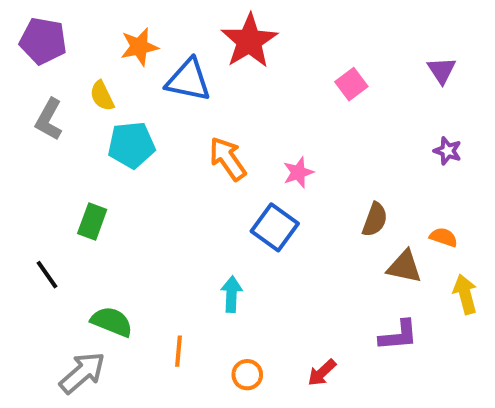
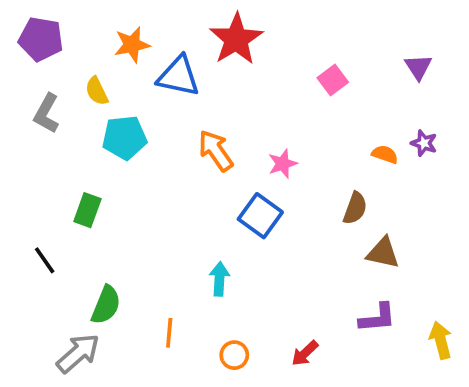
orange semicircle: (444, 237) -> (385, 154), moved
yellow arrow: (465, 294) -> (441, 340), moved
green semicircle: (112, 322) -> (106, 305), turned 90

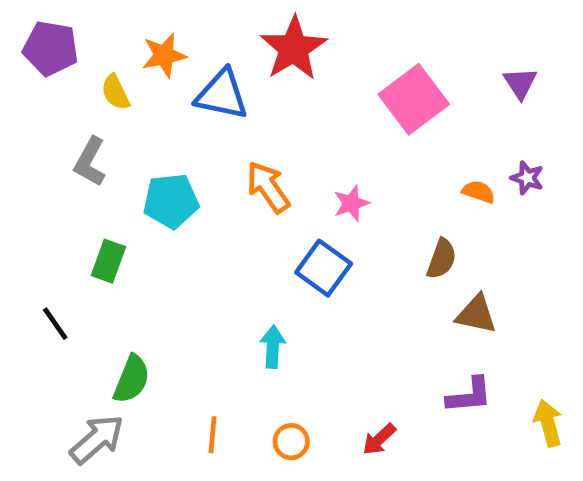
pink square: (333, 80) -> (414, 99), size x1.8
yellow semicircle: (97, 91) -> (115, 92), moved
gray L-shape: (46, 113) -> (90, 162), moved
cyan pentagon: (125, 138) -> (171, 201), moved
orange line: (169, 333) -> (213, 435), moved

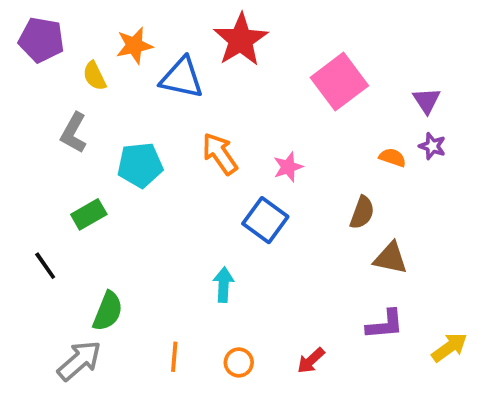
purple triangle: (520, 83) -> (427, 101), moved
green rectangle: (108, 261) -> (89, 214), turned 40
yellow arrow: (548, 423) -> (449, 347), turned 69

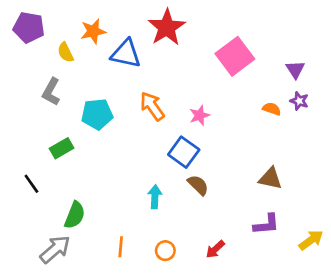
brown semicircle: (362, 213) -> (198, 185), moved, turned -65

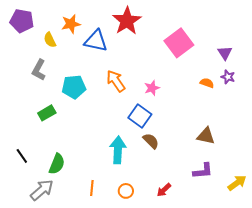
black line: (31, 184) -> (22, 156), moved
cyan arrow: (155, 197) -> (118, 150), size x1.5

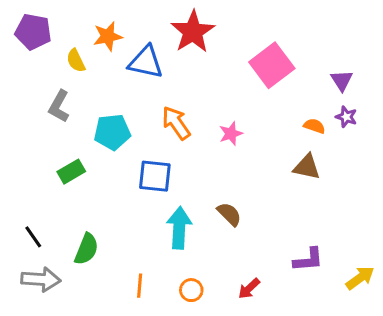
blue square: (140, 116) -> (155, 176), moved, turned -30
brown triangle: (206, 136) -> (307, 167), moved
gray arrow: (42, 190) -> (41, 279), moved, turned 45

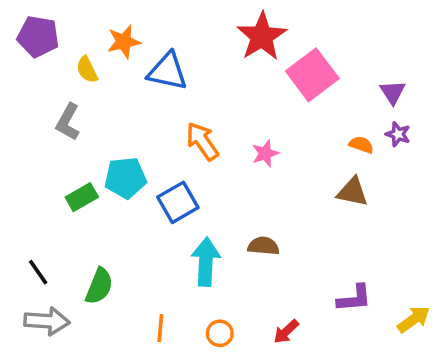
red star: (193, 32) -> (262, 36), moved
cyan pentagon: (112, 132) -> (125, 178), moved
blue square: (155, 176) -> (178, 202), turned -36
brown semicircle: (229, 214) -> (263, 246), turned -40

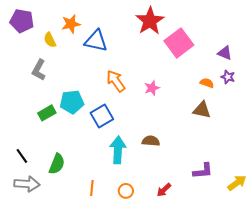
purple triangle: (393, 92) -> (225, 53), turned -35

